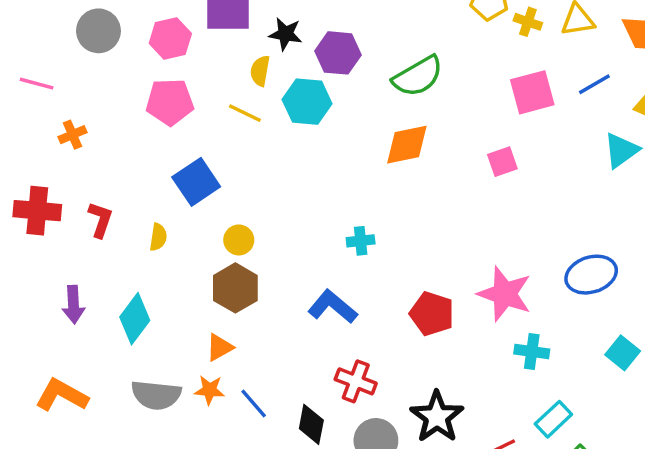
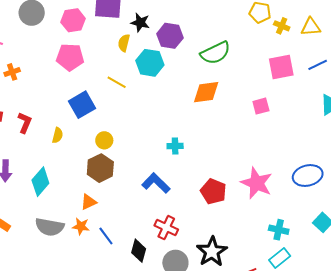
yellow line: (245, 113) -> (117, 82), moved
cyan cross: (532, 351) -> (279, 230), moved

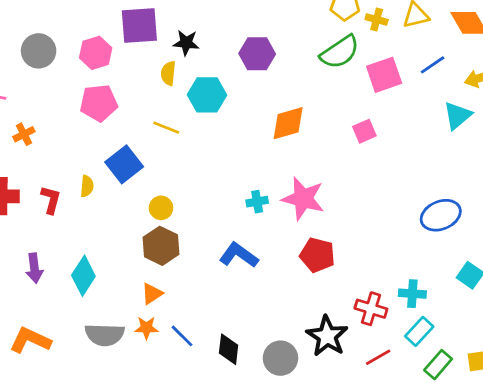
purple hexagon: (170, 36) -> (257, 54), moved
green semicircle: (215, 53) -> (340, 52), moved
yellow semicircle: (58, 135) -> (87, 186), moved
pink star: (257, 183) -> (303, 199), moved
red cross: (166, 228) -> (371, 309), moved

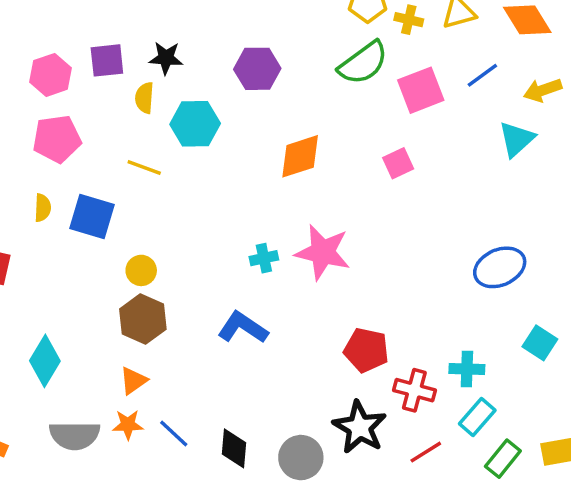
purple square: (139, 25) -> (107, 60), moved, size x0.7
blue square: (124, 164) -> (92, 216), turned -33
yellow semicircle: (87, 186) -> (43, 208), moved
red pentagon: (317, 255) -> (366, 350), moved

